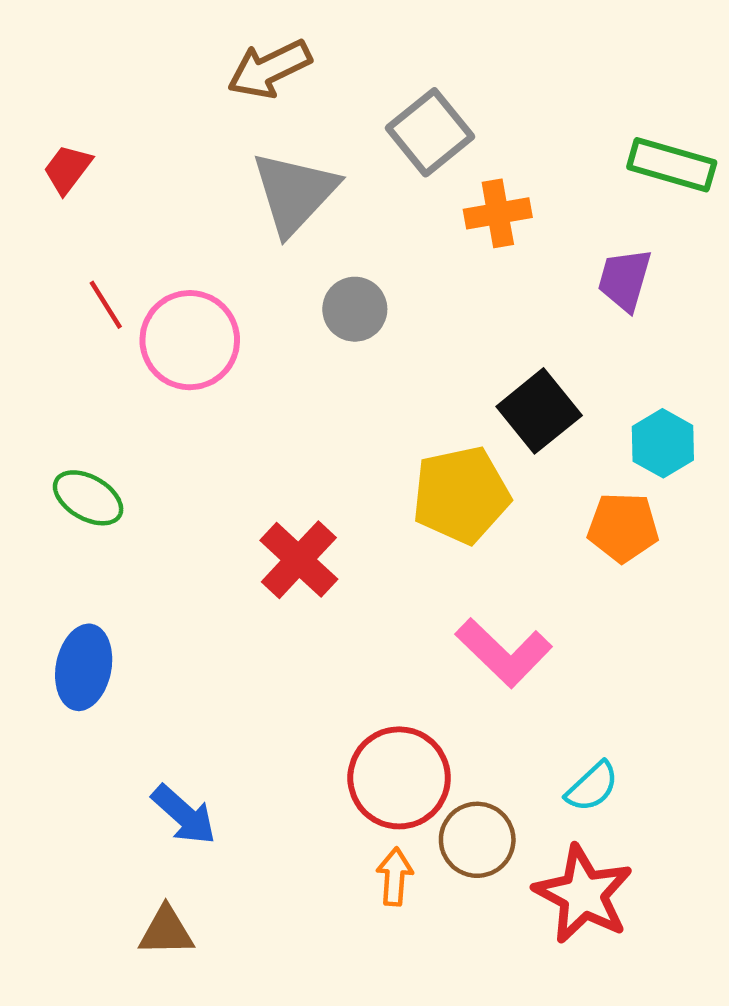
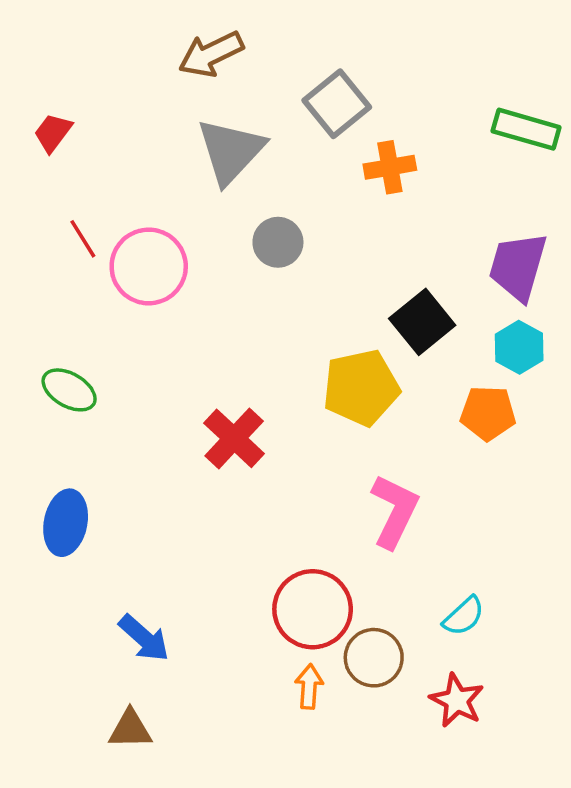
purple trapezoid: (625, 280) -> (518, 266), moved, size x1.4
pink L-shape: (504, 653) -> (394, 511), turned -108
red star: (583, 894) -> (457, 700), size x0.7

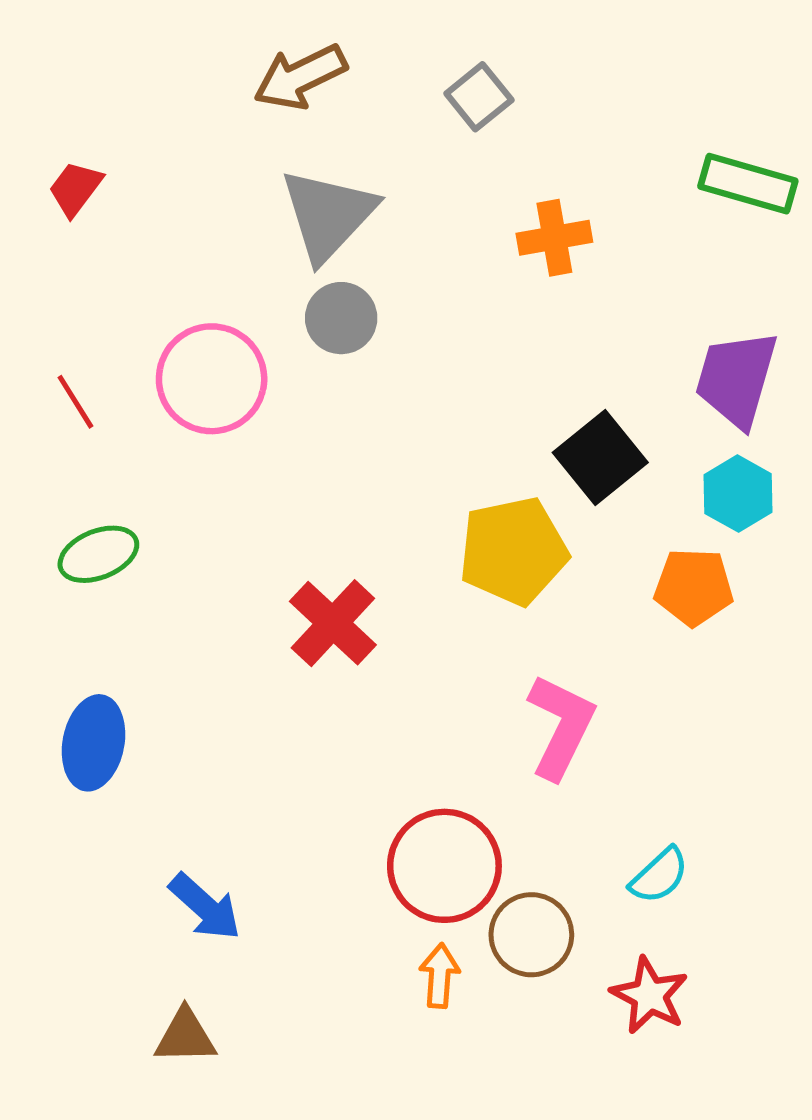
gray square: (337, 104) -> (479, 97), moved, size x0.7
red line: (83, 239) -> (75, 402), moved
gray circle: (278, 242) -> (341, 318), moved
green ellipse: (69, 390) -> (98, 554), turned -52

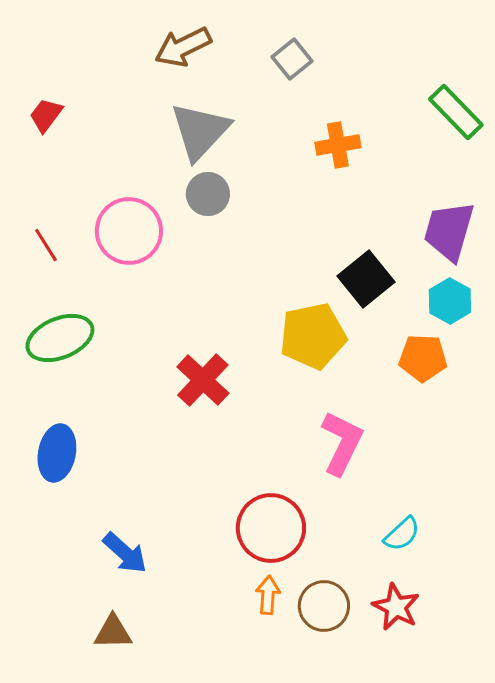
green rectangle: (748, 184) -> (456, 112), turned 30
green ellipse: (98, 554) -> (60, 338), size x1.4
brown circle: (531, 935) -> (324, 606), moved

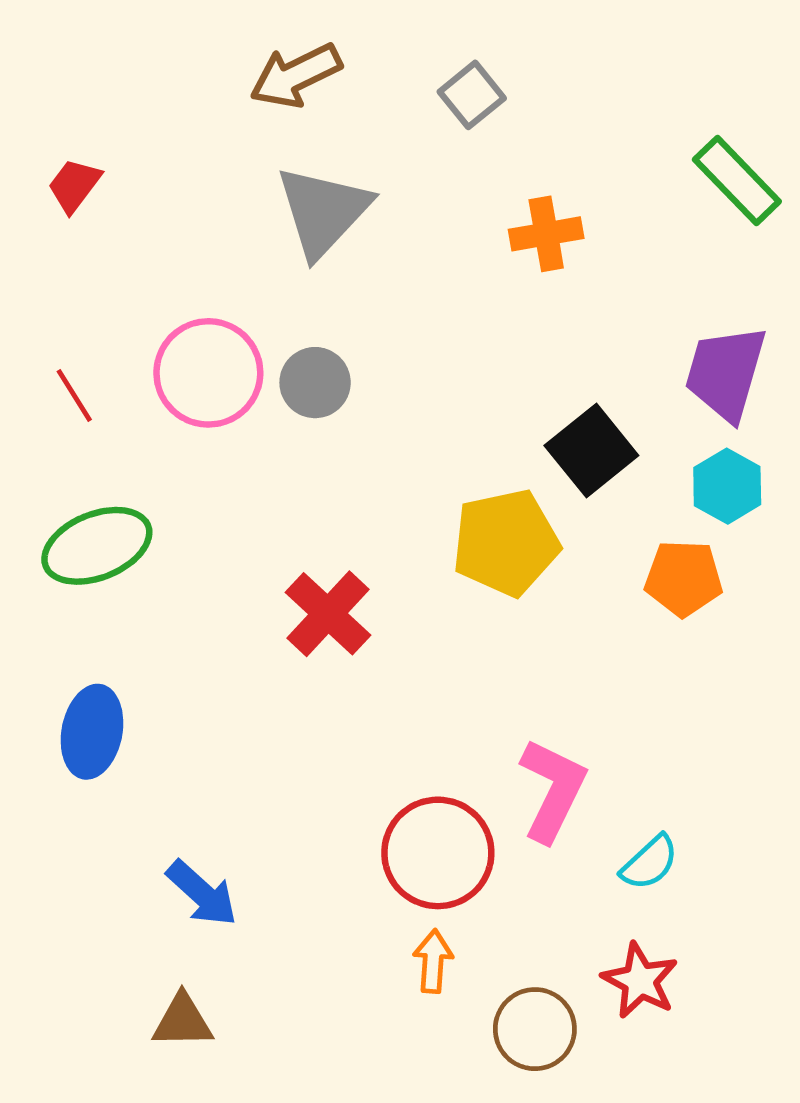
gray circle: (208, 194) -> (315, 383), moved
pink L-shape: (342, 443) -> (553, 790), moved
brown circle: (324, 606) -> (535, 1029), moved

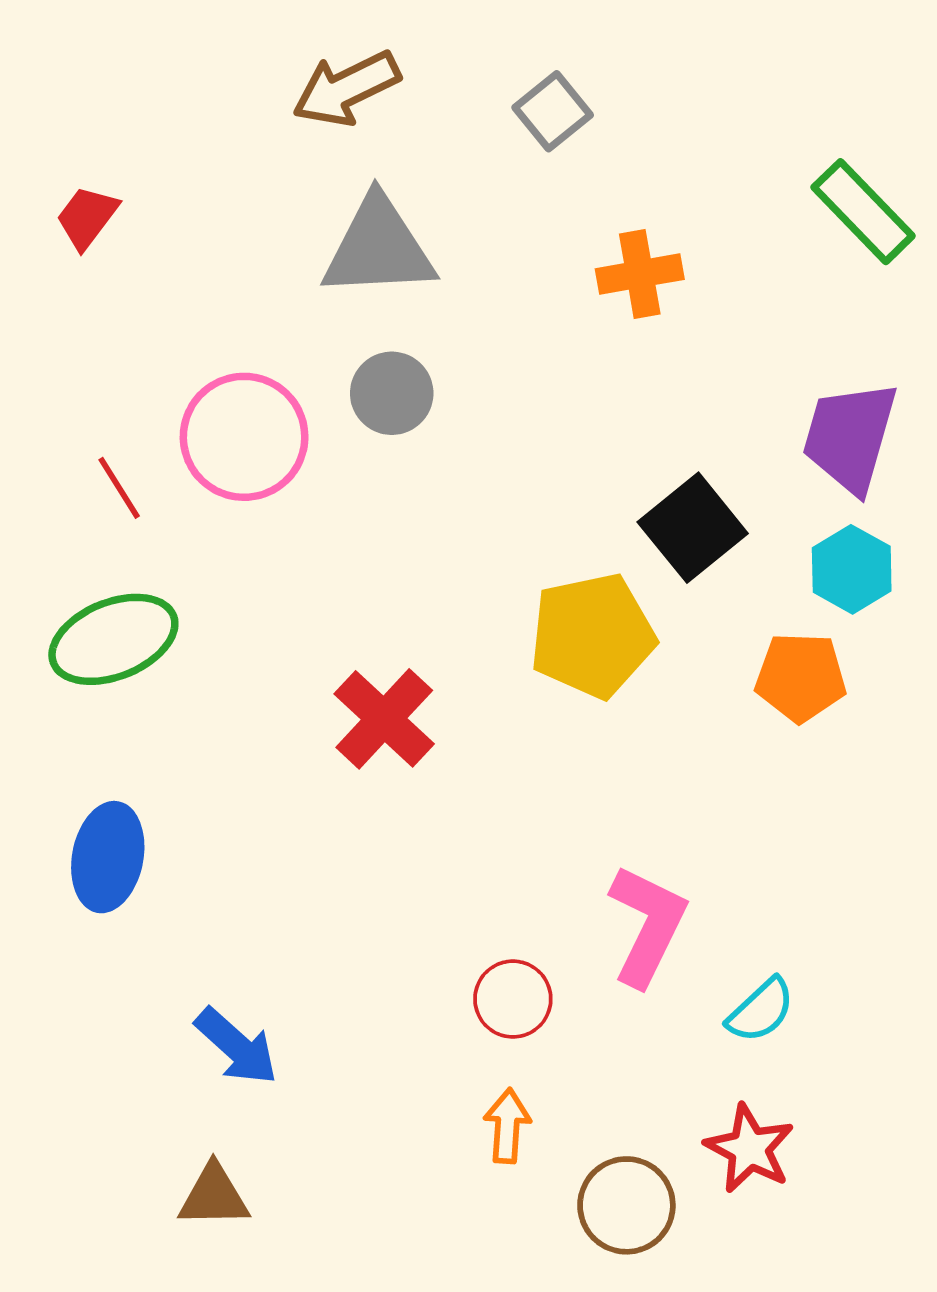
gray triangle: (323, 211) -> (378, 248), turned 44
gray circle: (315, 383) -> (392, 393), moved
red line: (74, 396) -> (119, 488), moved
red circle: (438, 853) -> (513, 999), size x0.6

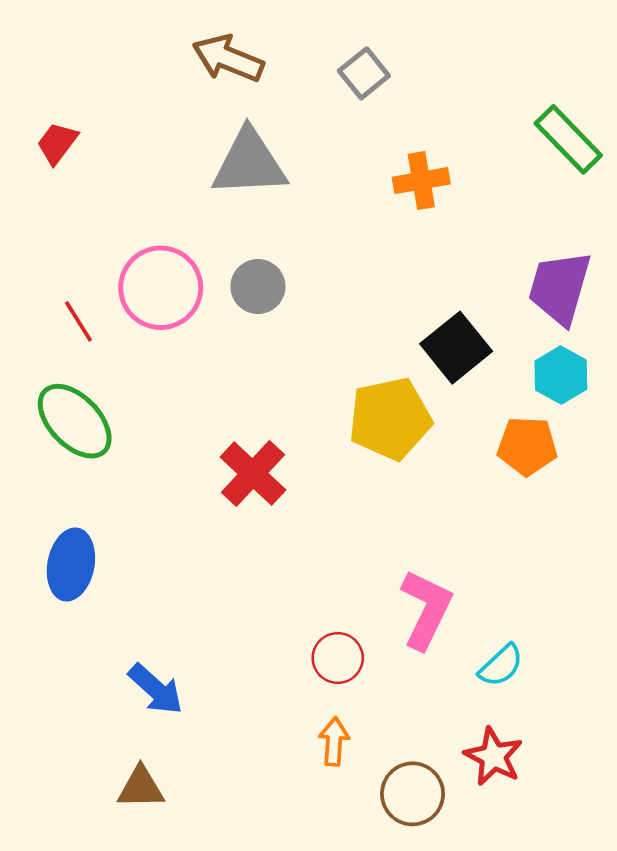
brown arrow: (346, 89) -> (228, 58), turned 48
gray circle: (392, 393) -> (258, 287), moved
green ellipse: (113, 639) -> (75, 421), turned 68

